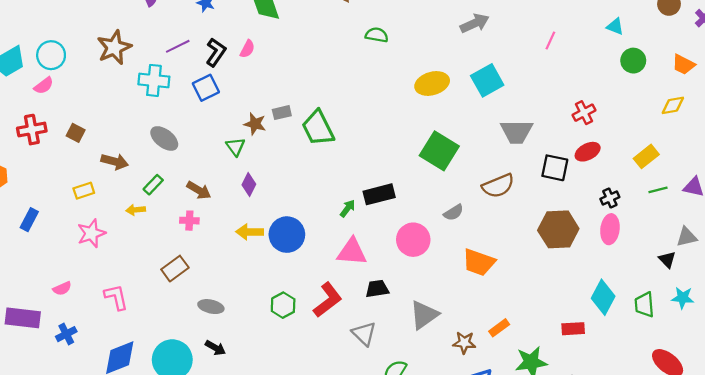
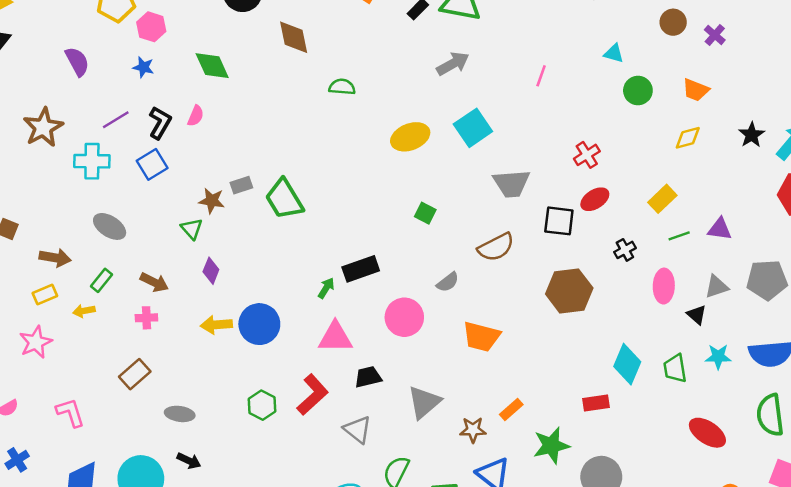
green square: (439, 151) -> (425, 213), size x0.5
yellow rectangle: (84, 191) -> (45, 294), moved
pink ellipse: (610, 229) -> (664, 286), moved

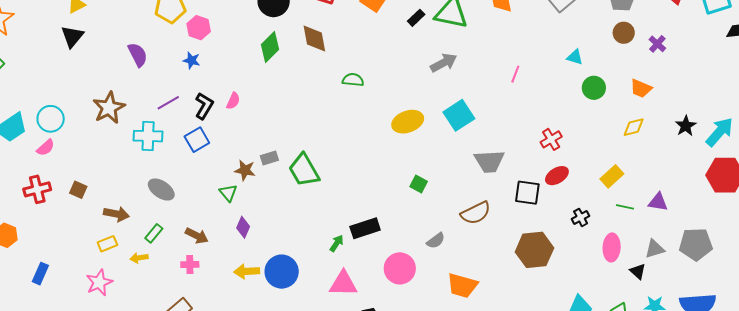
green diamond: (212, 66) -> (270, 47), moved, turned 68
green line: (679, 236) -> (625, 207), turned 30

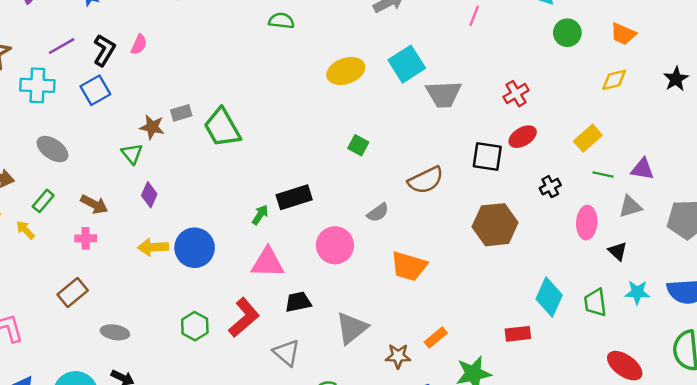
gray trapezoid: (489, 161) -> (444, 94), moved
gray triangle: (655, 249) -> (630, 207), moved
yellow arrow: (139, 258) -> (25, 230), turned 54

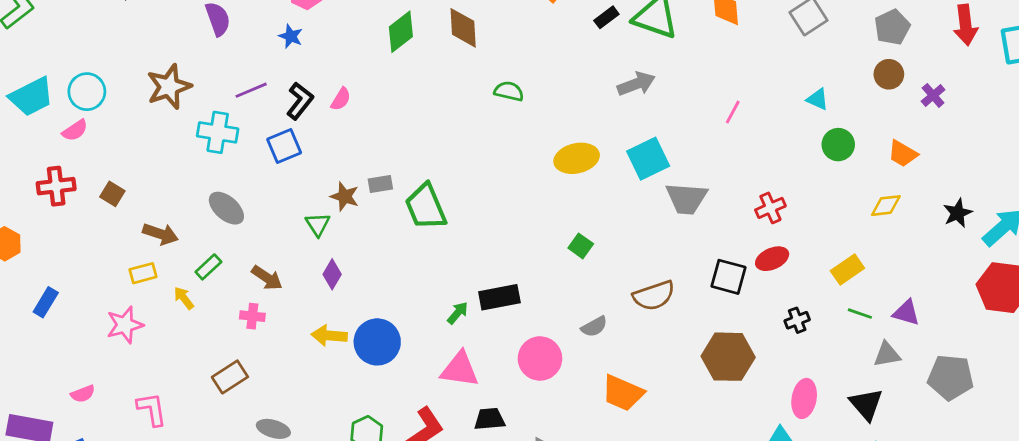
pink ellipse: (587, 223) -> (804, 398), moved
black triangle: (618, 251) -> (866, 404), size x1.5

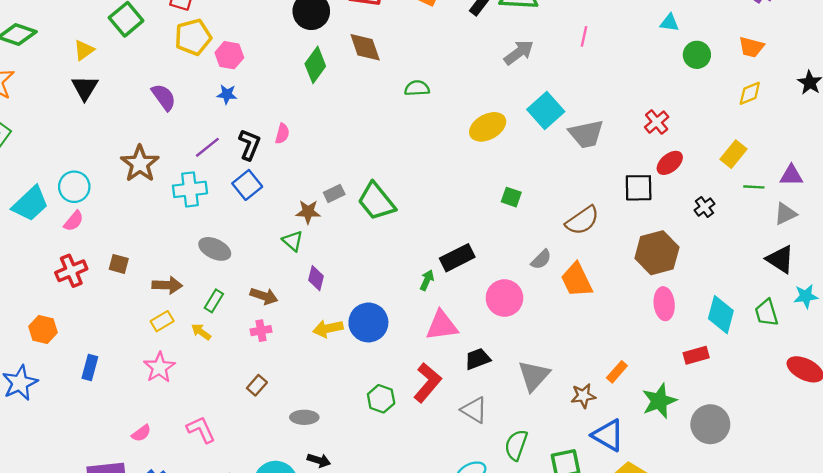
pink line: (733, 112) -> (584, 36), moved
brown rectangle: (230, 377) -> (257, 385), size x0.7
orange trapezoid: (623, 393) -> (577, 280), moved, turned 57
pink ellipse: (804, 398) -> (664, 304), moved

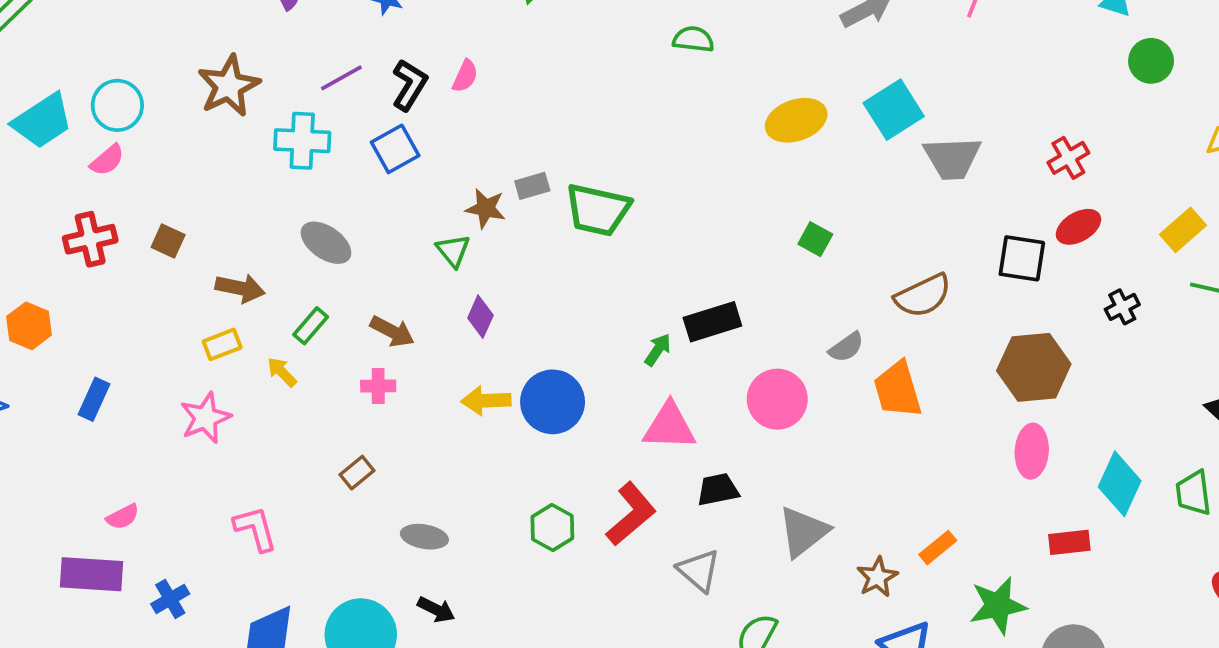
green trapezoid: (376, 201) -> (598, 210), turned -48
brown star: (583, 396) -> (877, 577), turned -30
pink semicircle: (141, 433) -> (123, 517), moved

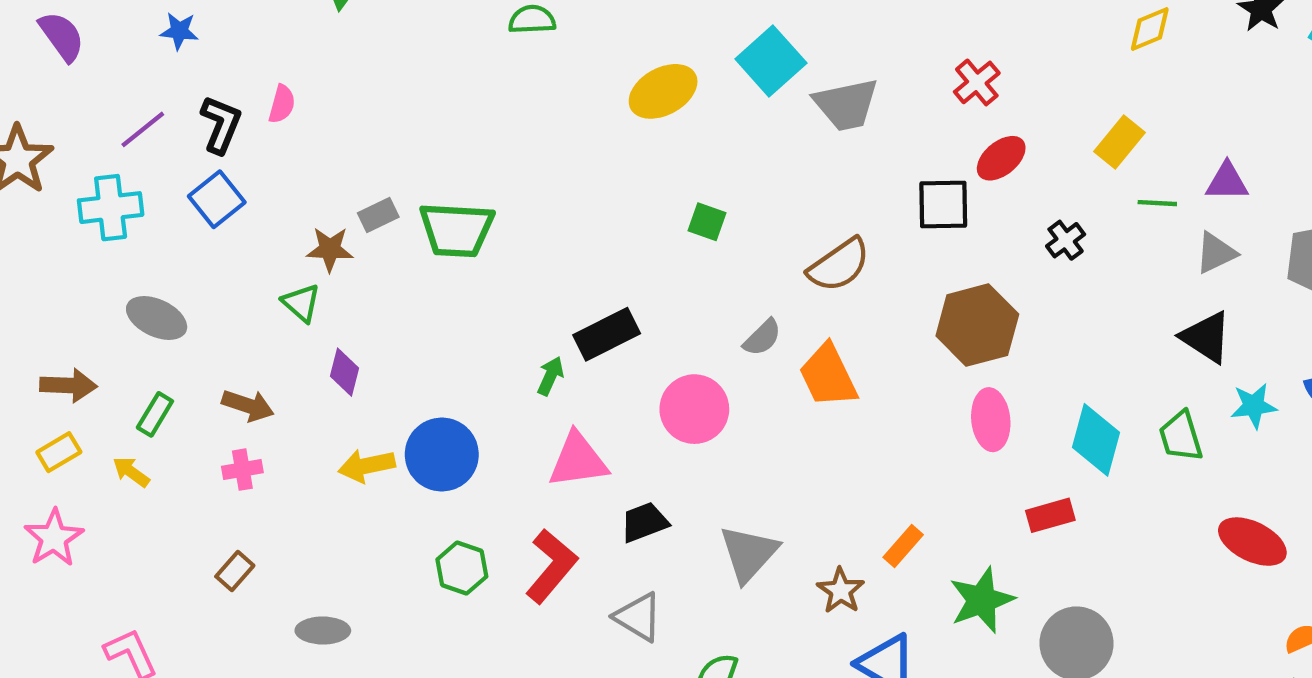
green hexagon: (552, 527) -> (462, 568), moved

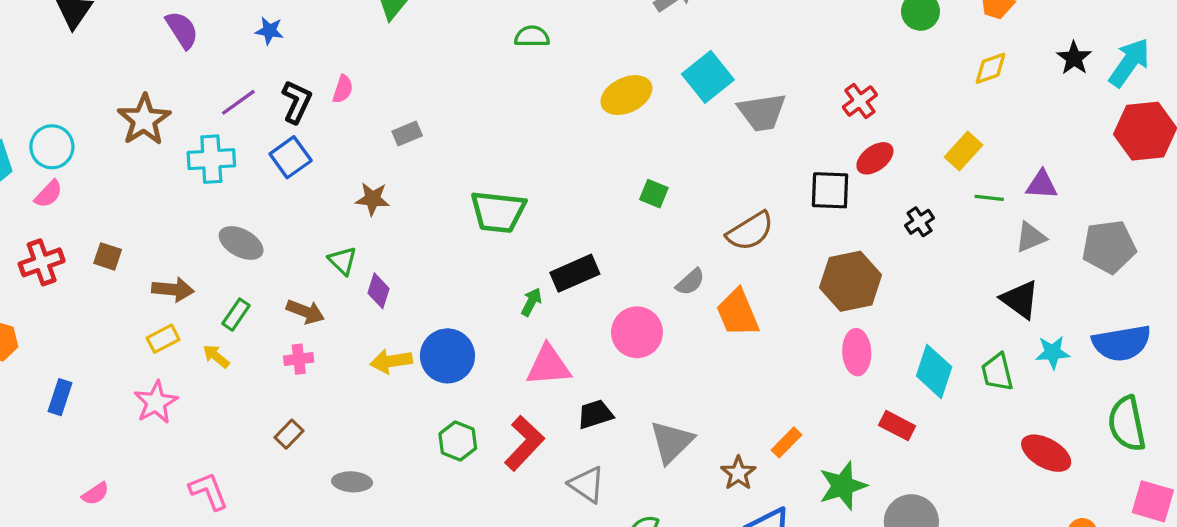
gray rectangle: (378, 215) -> (407, 134), moved
green trapezoid: (457, 230) -> (498, 212), moved
green triangle: (301, 303) -> (343, 261), moved
red rectangle: (1050, 515) -> (897, 426), turned 40

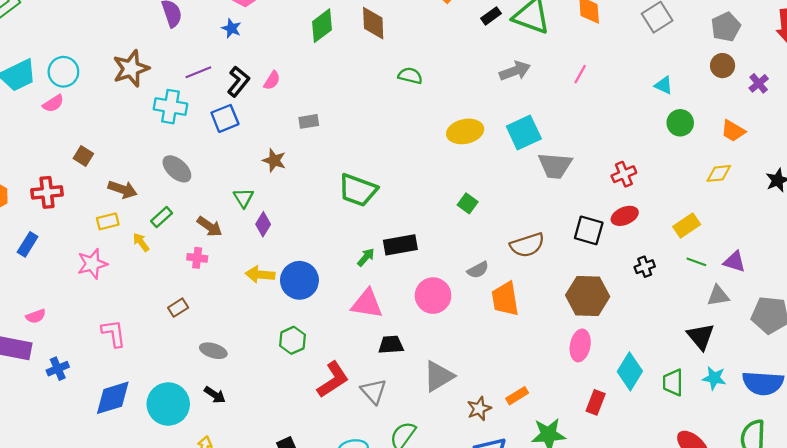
red cross: (42, 262) -> (47, 192), moved
red rectangle: (897, 426) -> (596, 402), turned 70
red L-shape: (524, 443) -> (333, 380), moved

